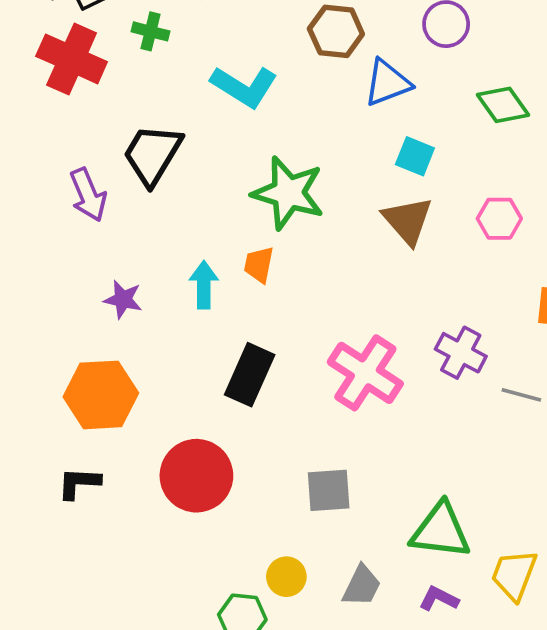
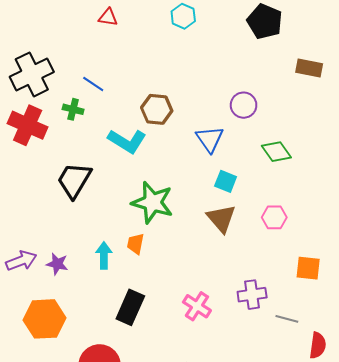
brown hexagon: (336, 31) -> (157, 109), moved
blue triangle: (387, 83) -> (210, 139), turned -44
purple arrow: (88, 195) -> (21, 261), moved, turned -88
purple cross: (461, 353) -> (252, 295), turned -36
pink cross: (365, 373) -> (197, 306), size x0.7

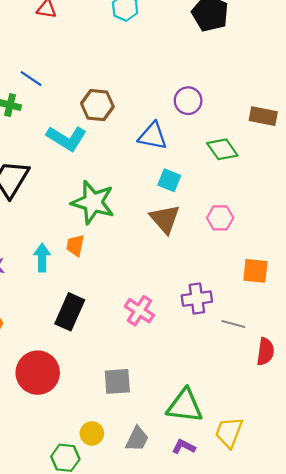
brown rectangle: (309, 68) -> (263, 116), moved
blue triangle: (210, 139) -> (153, 136), turned -44

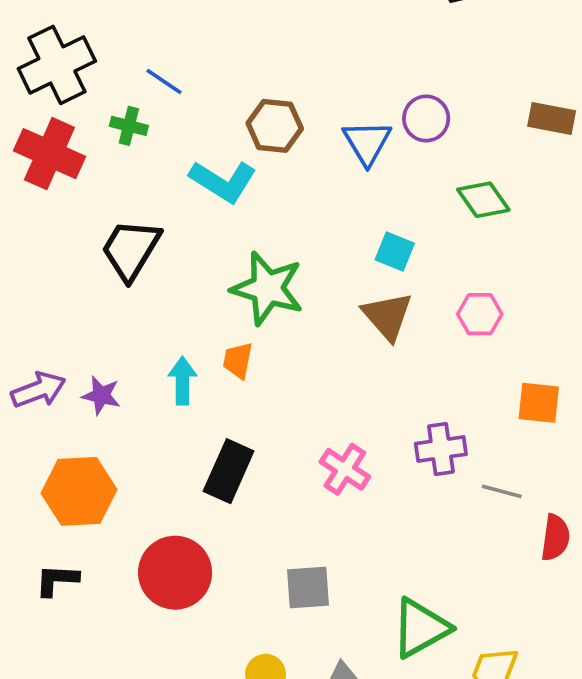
brown rectangle: (263, 116) -> (552, 118), moved
blue triangle: (153, 136) -> (367, 142), moved, turned 48
green triangle: (185, 406) -> (421, 628), turned -36

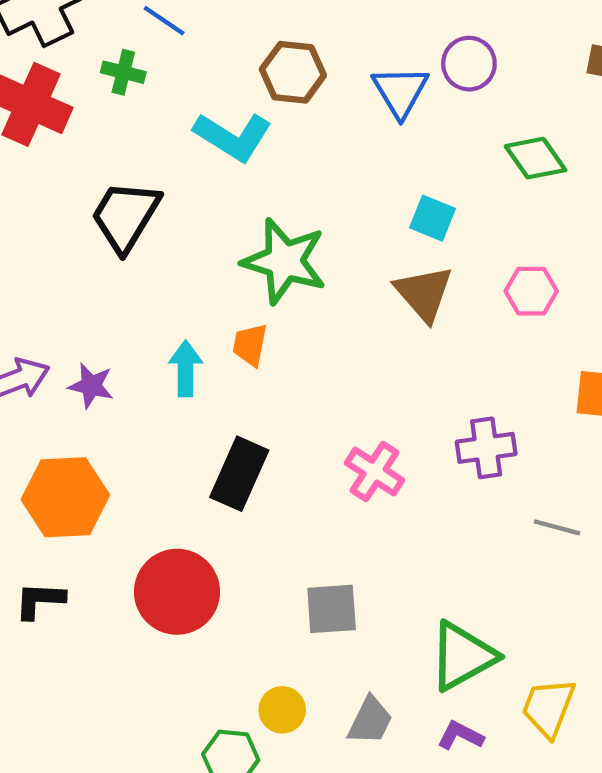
gray line: (502, 491) -> (557, 527), moved

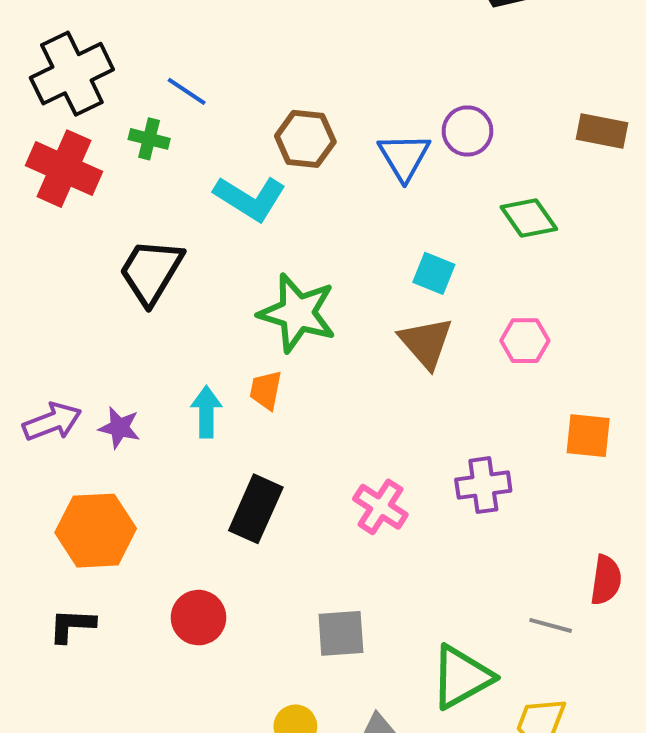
gray line: (557, 527) -> (551, 625), moved
red circle: (177, 592) -> (198, 618), size x0.7

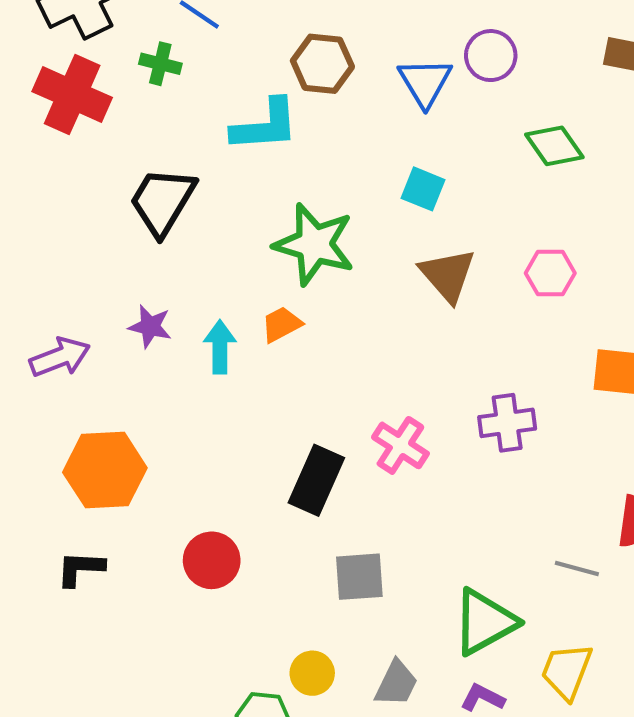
cyan L-shape: (250, 198) -> (265, 125), turned -36
cyan square: (434, 273) -> (423, 189), moved
orange trapezoid: (266, 390) -> (281, 324), turned 51
purple star: (119, 428) -> (150, 326), moved
black rectangle: (256, 509) -> (316, 480), moved

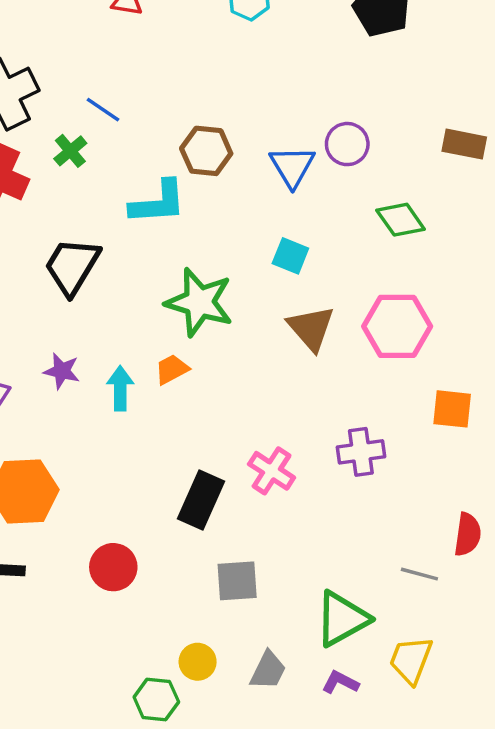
green cross: (160, 64) -> (70, 151), turned 36
pink hexagon: (550, 273) -> (397, 326), size x1.6

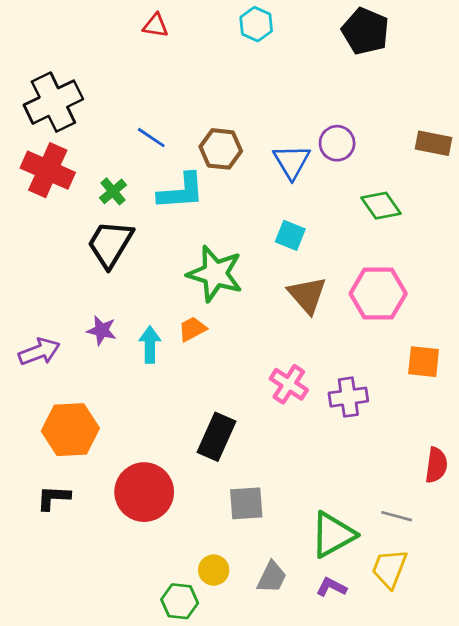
blue line: (103, 110) -> (151, 138), moved
green cross: (70, 151) -> (113, 191), moved
pink cross: (272, 471) -> (289, 384), moved
red circle: (113, 567) -> (144, 492), size x1.5
gray line: (419, 574) -> (397, 516), moved

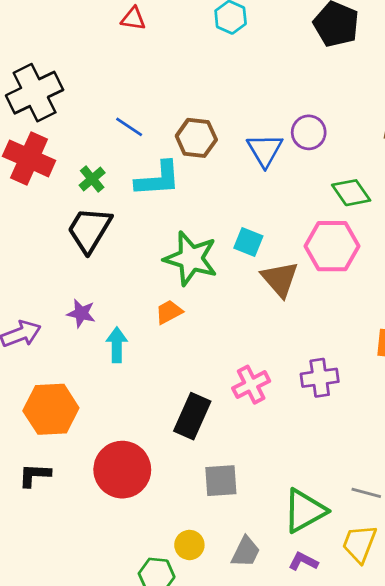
cyan square: (290, 235) -> (248, 242), moved
pink hexagon: (378, 294) -> (332, 246), moved
cyan arrow: (150, 345) -> (117, 345), moved
pink cross: (289, 384) -> (251, 385), moved, turned 30

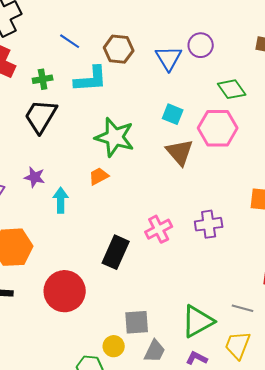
green cross: (92, 179) -> (43, 79), turned 30
cyan square: (248, 242) -> (173, 114), moved
gray square: (221, 481) -> (137, 322), moved

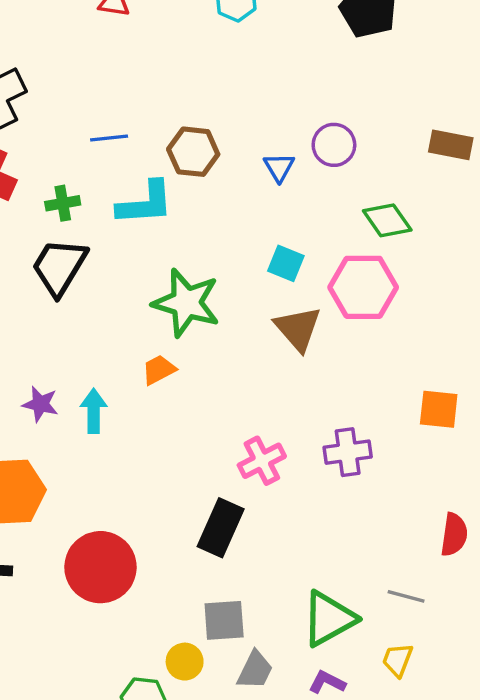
blue line: (70, 41) -> (109, 138), turned -40
blue triangle: (169, 58) -> (279, 167), size x0.7
purple star: (35, 177) -> (40, 404), moved
black rectangle: (116, 252) -> (221, 528), moved
yellow trapezoid: (238, 345) -> (397, 660), size x0.7

